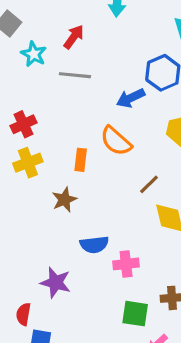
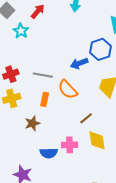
red arrow: (74, 37) -> (38, 11), moved
gray line: (75, 75) -> (43, 75), moved
pink cross: (126, 264) -> (70, 145), moved

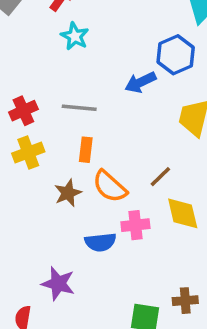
cyan star: (21, 31) -> (75, 36), moved
orange semicircle: (68, 89) -> (110, 187), moved

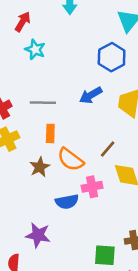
blue arrow: (140, 82) -> (91, 95), moved

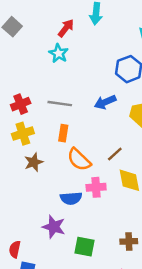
red arrow: (23, 22) -> (66, 28), moved
brown star: (40, 167) -> (34, 162), moved
purple star: (38, 235) -> (54, 227), moved
green square: (105, 255) -> (85, 247), moved

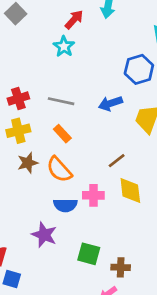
orange rectangle: (63, 133) -> (62, 134), turned -56
orange semicircle: (79, 160) -> (59, 169), moved
brown cross: (129, 241) -> (121, 267), moved
green square: (85, 247) -> (89, 254), moved

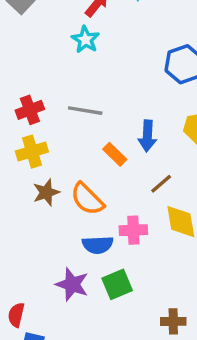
blue arrow: (110, 103) -> (147, 136), moved, turned -65
orange rectangle: (62, 134) -> (115, 154), moved
green square: (89, 254) -> (117, 284), moved, turned -35

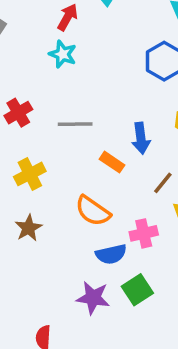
red cross: (30, 110) -> (18, 113), moved
brown star: (46, 192) -> (28, 228), moved

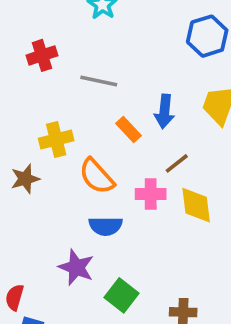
yellow cross: (30, 174) -> (56, 140), moved
pink cross: (144, 233) -> (151, 194), moved
green square: (137, 290) -> (122, 295), moved, turned -32

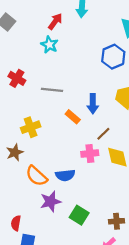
red cross: (42, 55) -> (17, 78), turned -35
orange semicircle: (97, 176) -> (36, 176), moved
purple star: (76, 267) -> (50, 202), turned -30

